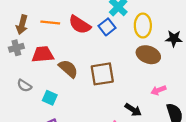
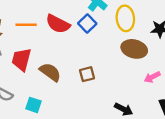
red trapezoid: (43, 54) -> (21, 59), turned -65
brown square: (102, 74) -> (87, 74), size x0.6
pink arrow: (158, 90) -> (152, 77), moved

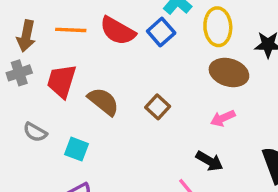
brown square: (87, 74) -> (158, 107), turned -35
pink arrow: (152, 77) -> (223, 118), moved

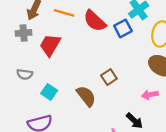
brown semicircle: (103, 102) -> (86, 96), moved
gray semicircle: (35, 132) -> (25, 74), turned -35

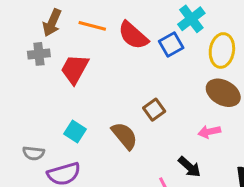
gray semicircle: (25, 74) -> (34, 153), moved

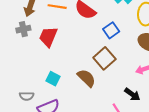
blue square: (171, 45) -> (111, 30), moved
brown square: (154, 110) -> (104, 58), size x1.5

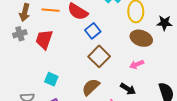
blue square: (111, 30) -> (93, 31), moved
brown semicircle: (86, 78) -> (91, 87), moved, turned -84

